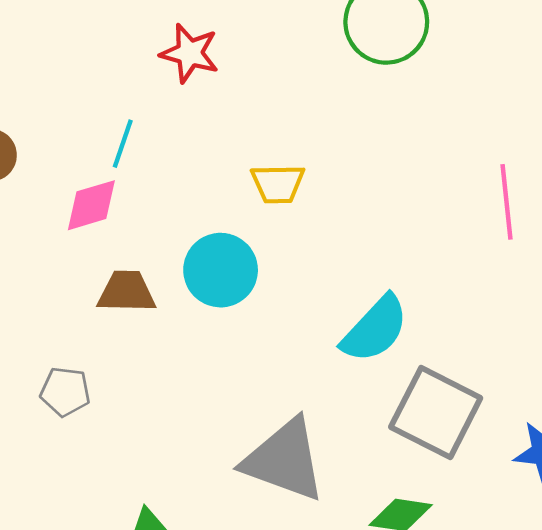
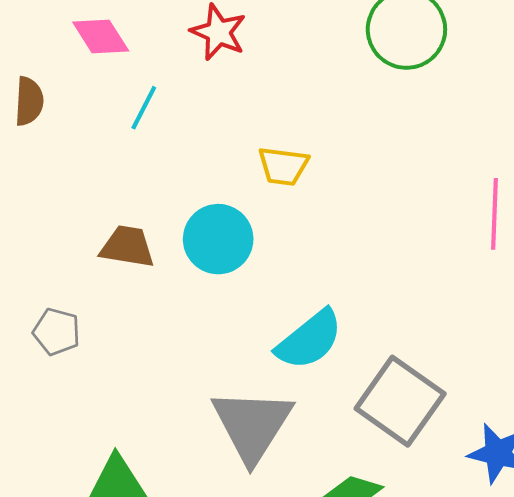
pink diamond: (91, 205) -> (101, 36), moved, turned 66
cyan semicircle: (375, 329) -> (309, 340), moved
gray triangle: (284, 460) -> (252, 425), turned 34

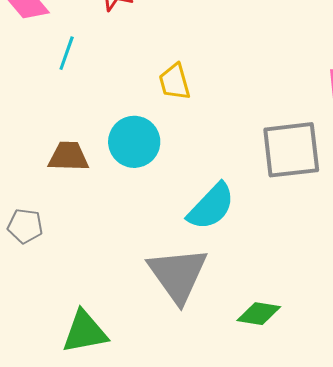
yellow trapezoid: (283, 166) -> (175, 82), turned 75
gray square: (400, 401) -> (291, 150), moved, turned -34

